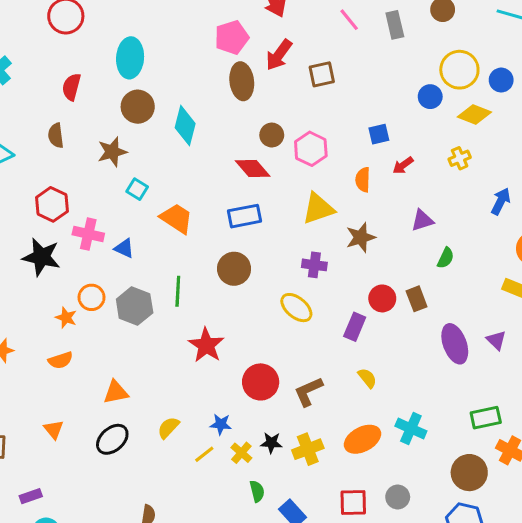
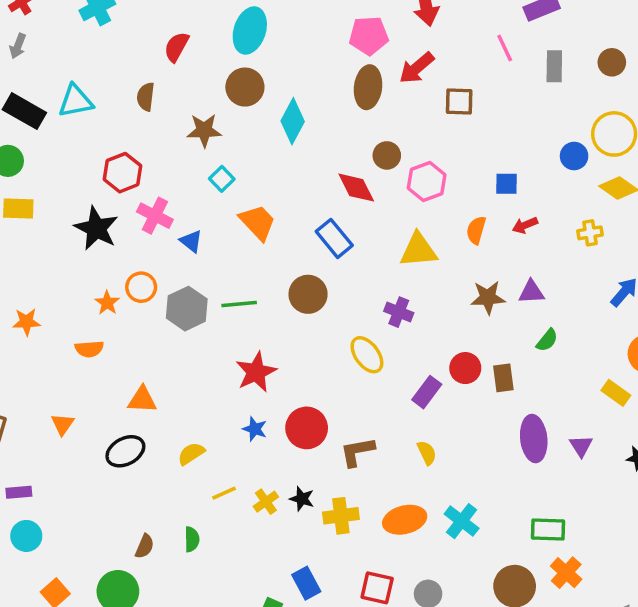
blue rectangle: (245, 216) -> (334, 238), turned 48
brown star: (361, 237) -> (488, 298), moved
green line: (178, 291) -> (239, 304), turned 68
blue star: (221, 424) -> (255, 429), moved
green semicircle: (257, 491) -> (192, 539), moved

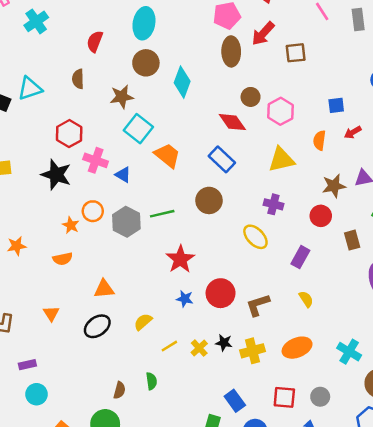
cyan square: (222, 179) -> (138, 129), size x1.6
red circle: (465, 368) -> (321, 216), moved
cyan cross: (462, 521) -> (349, 352), moved

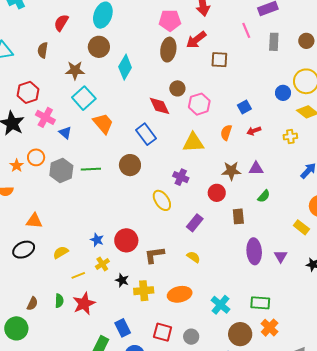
blue square: (336, 105) -> (244, 107), turned -32
red star: (180, 259) -> (84, 304), moved
yellow semicircle: (306, 299) -> (194, 257), turned -32
yellow cross: (199, 348) -> (102, 264), moved

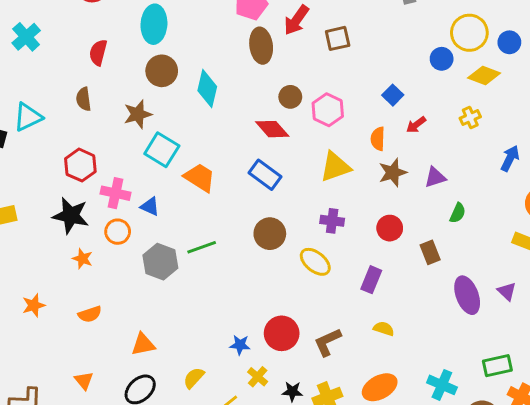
orange circle: (36, 157) -> (118, 232), moved
brown circle: (130, 165) -> (270, 234), moved
orange star: (17, 166) -> (82, 259), moved
brown star: (231, 171) -> (393, 173), moved

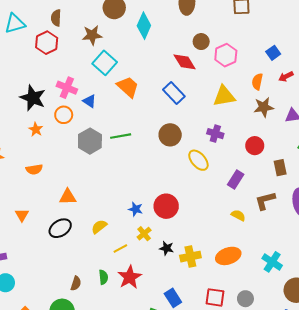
red hexagon: (80, 165) -> (47, 43), moved
brown L-shape: (327, 342) -> (265, 201), moved

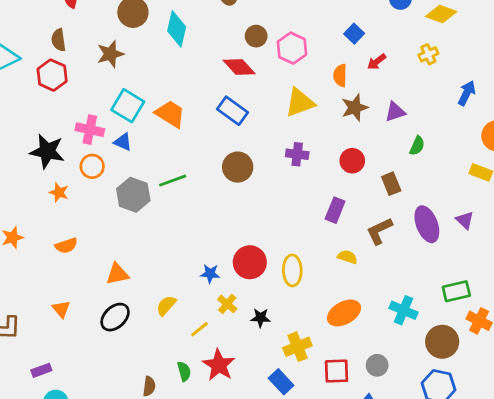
cyan square: (105, 63) -> (128, 106), moved
yellow ellipse: (198, 160) -> (292, 270), moved, turned 50
yellow cross: (190, 257) -> (297, 347), moved

